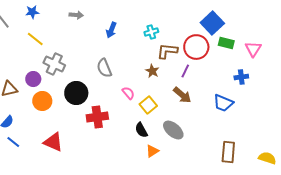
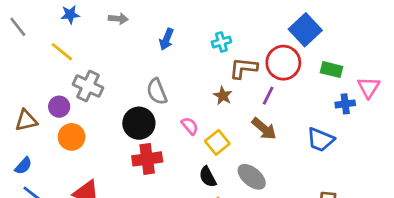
blue star: (32, 12) -> (70, 15), moved
green rectangle: (226, 43) -> (331, 70), moved
pink triangle: (253, 49) -> (369, 87), moved
black circle: (76, 93) -> (139, 123), moved

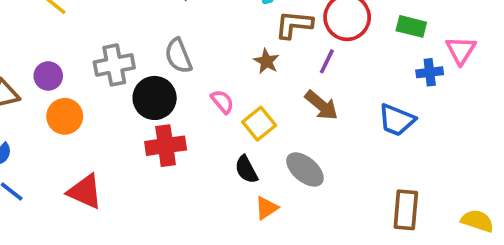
gray cross: (88, 86) -> (114, 65), moved, turned -36

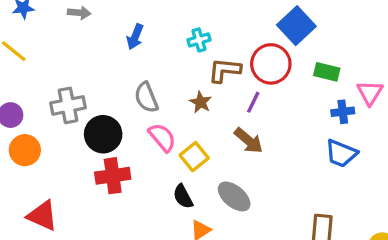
gray semicircle: (178, 56) -> (146, 97), moved
pink semicircle: (222, 102) -> (162, 137), size x1.4
blue trapezoid: (397, 120) -> (341, 153), moved

